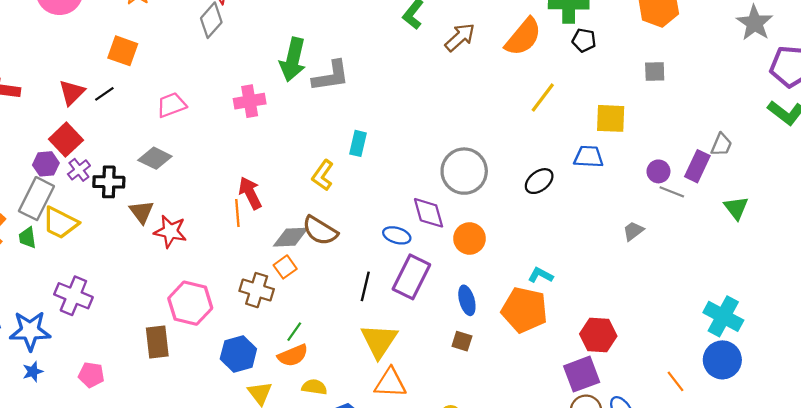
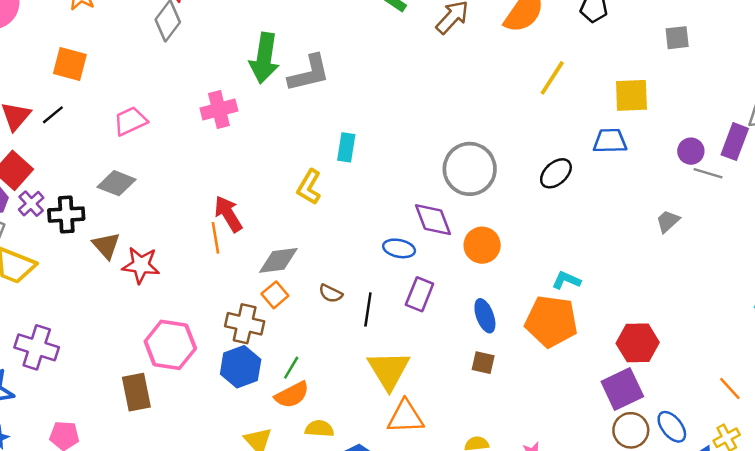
brown semicircle: (320, 231) -> (331, 293), moved, size x0.6
purple rectangle: (411, 277) -> (420, 294), size x0.7
blue hexagon: (238, 354) -> (241, 367), moved

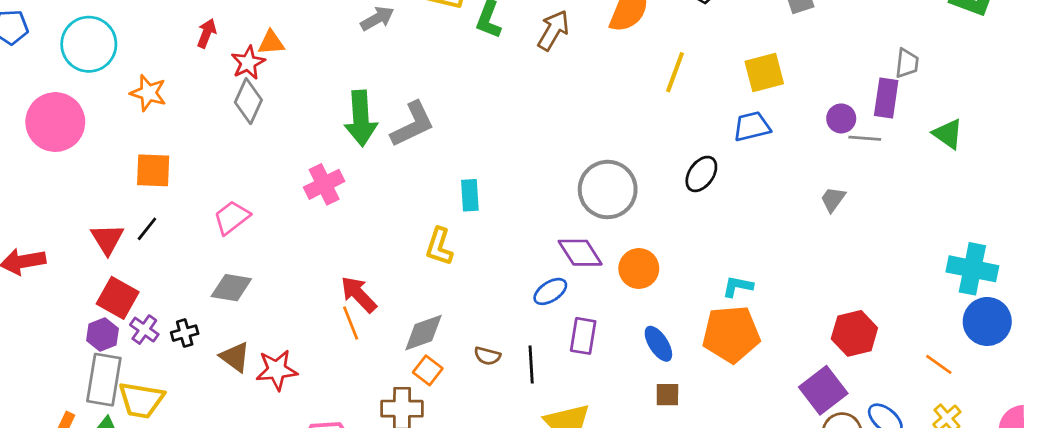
black cross: (66, 215) -> (185, 333), size x0.7
blue ellipse: (399, 248) -> (550, 291), turned -32
red hexagon: (638, 343) -> (854, 333), moved

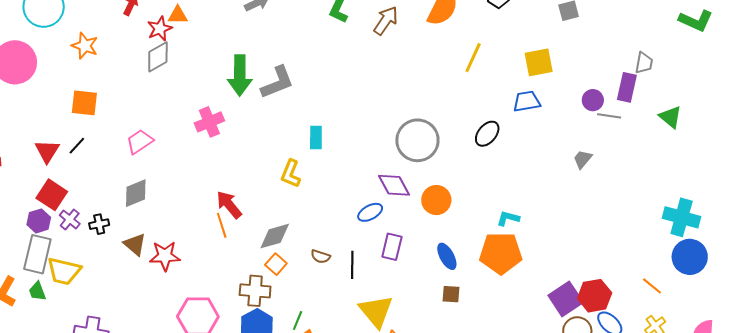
gray diamond: (248, 101) -> (158, 57), turned 32
gray diamond: (231, 288) -> (136, 193), turned -36
red hexagon: (854, 333) -> (595, 296), moved

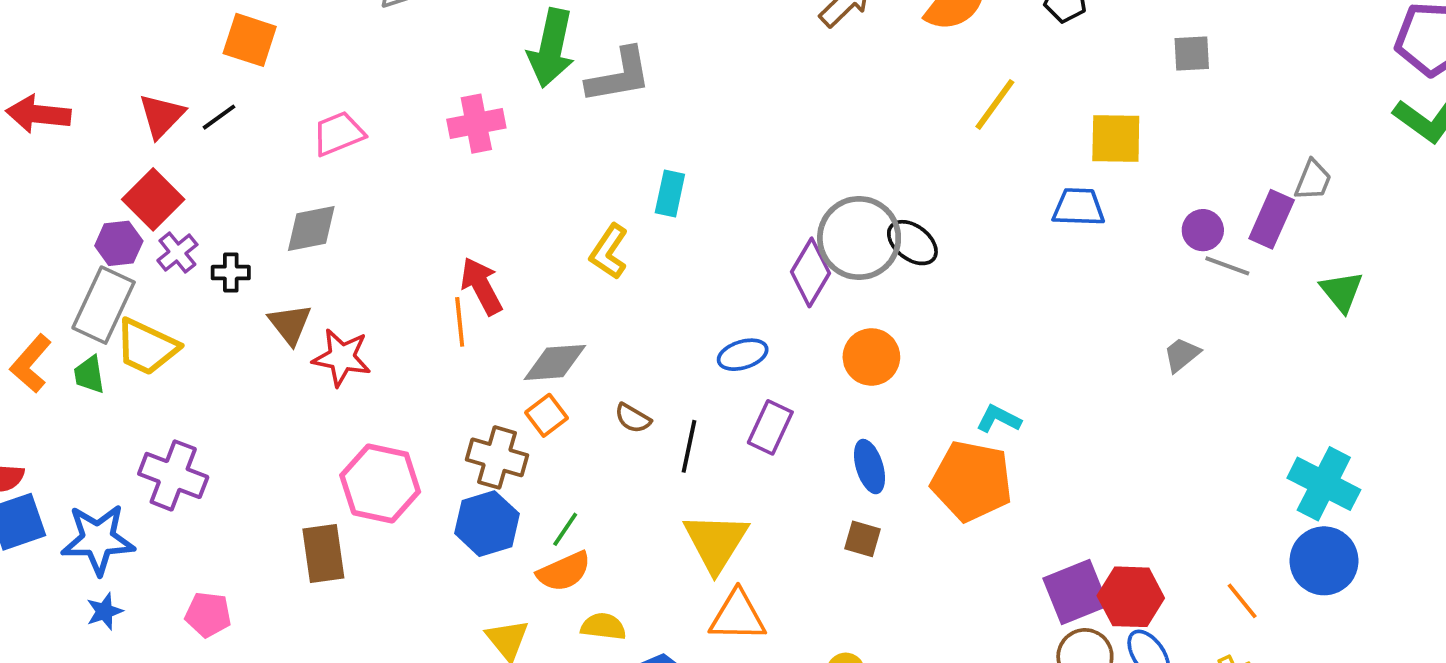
black ellipse: (487, 134) -> (912, 243), moved, turned 76
gray trapezoid: (583, 159) -> (1182, 355), moved
purple diamond: (394, 185) -> (811, 272), moved, turned 48

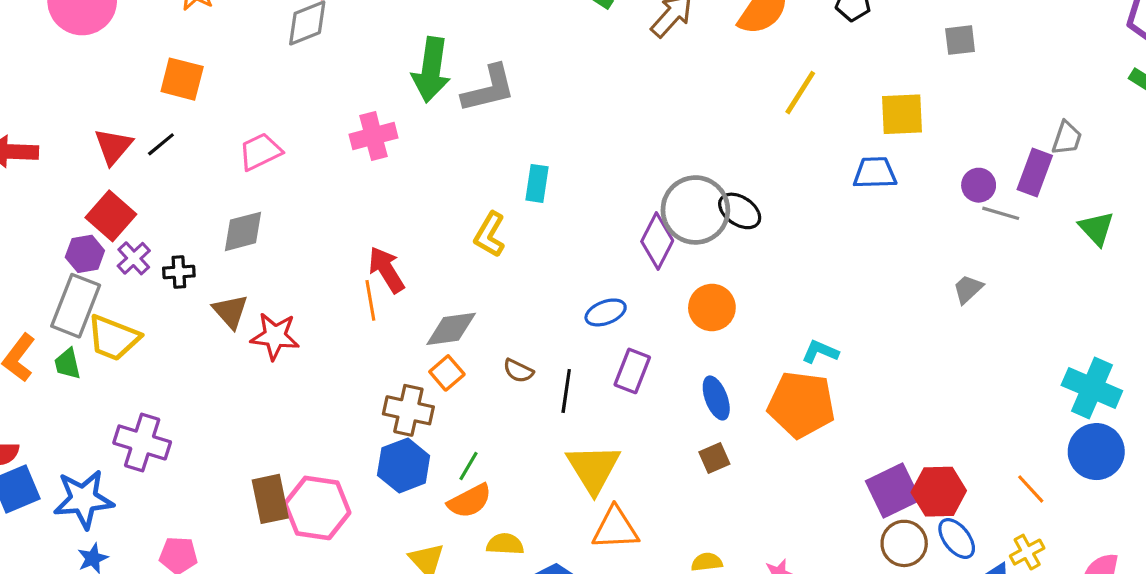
pink hexagon: (380, 483) -> (317, 508), moved
brown square: (863, 539) -> (714, 458), turned -36

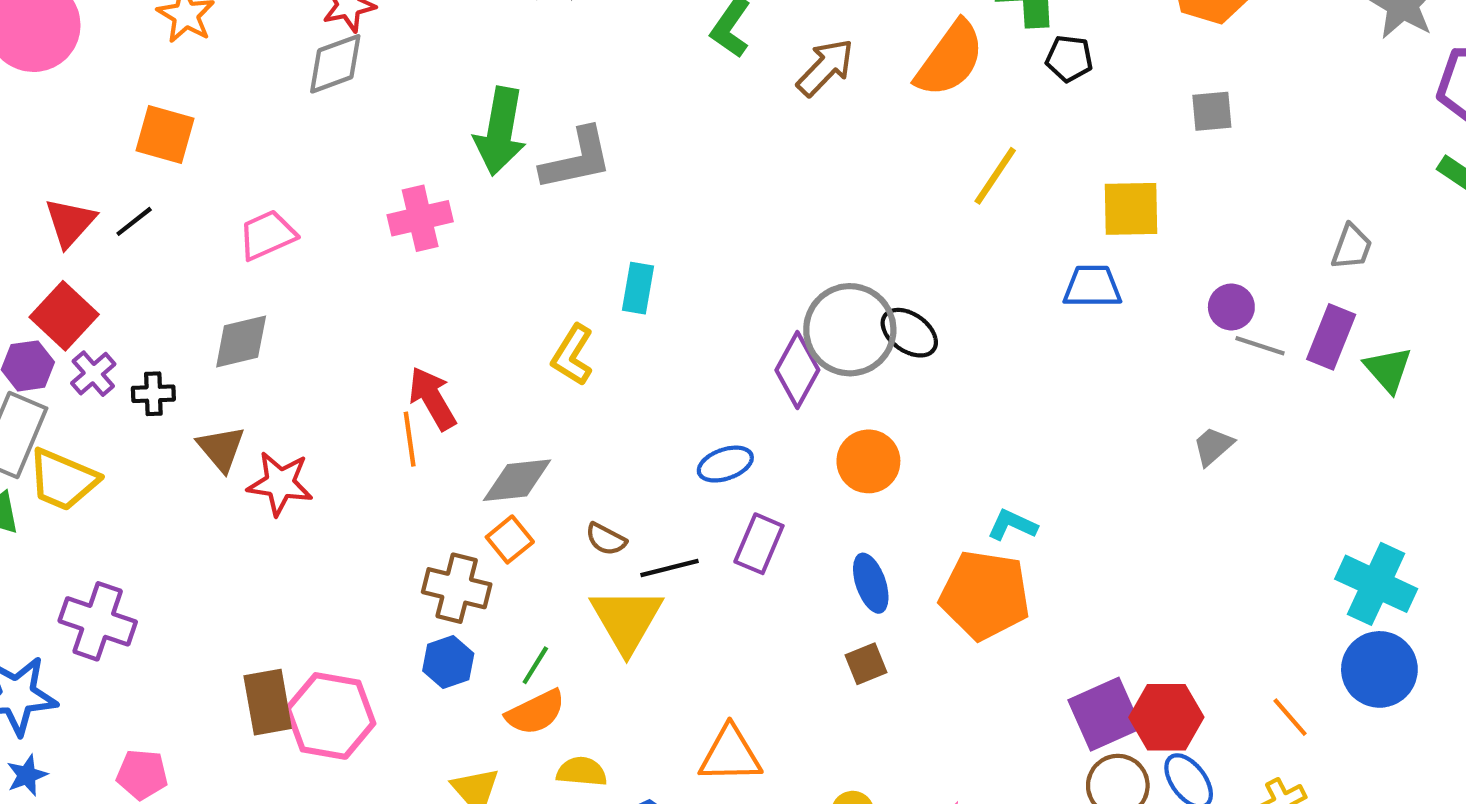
purple rectangle: (1035, 173) -> (1331, 337), moved
black line: (566, 391) -> (669, 568), turned 66
blue hexagon: (404, 465) -> (448, 662), size x0.7
yellow triangle: (593, 468) -> (627, 620), moved

